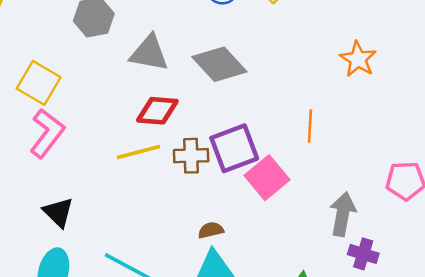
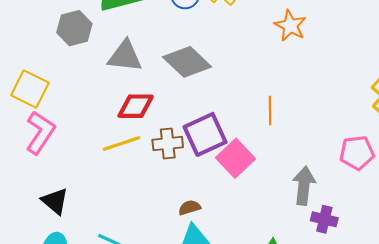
orange star: (358, 59) -> (290, 26), moved

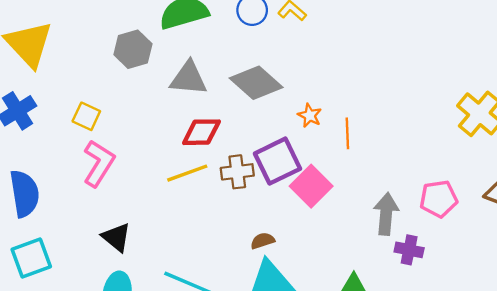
orange star: (290, 26) -> (310, 116), moved, size x0.7
yellow square: (30, 89) -> (86, 116), size x0.7
pink pentagon: (357, 153) -> (439, 199), moved

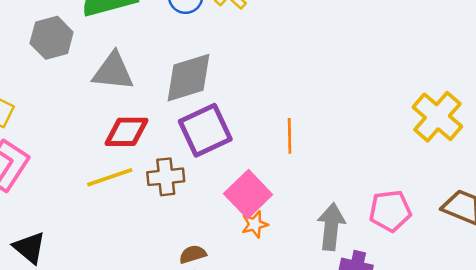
gray diamond: (256, 83) -> (189, 78), turned -60
orange star: (310, 116) -> (255, 224), moved, turned 30
purple square: (278, 161) -> (205, 130), moved

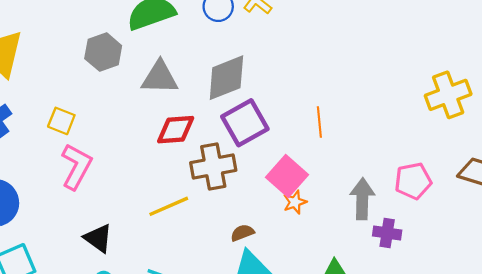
yellow cross: (437, 117) -> (448, 95), turned 33
yellow line: (110, 177) -> (169, 206), moved
brown cross: (166, 177) -> (213, 167), size x1.4

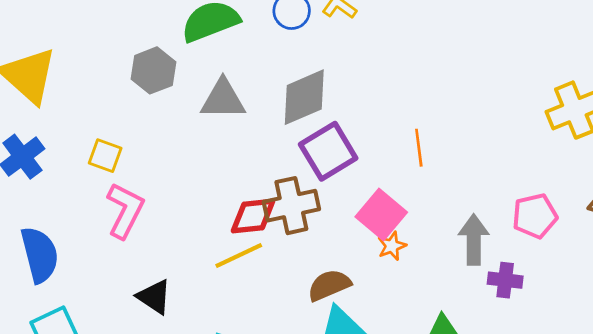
red diamond: (176, 130) -> (253, 216), moved
brown semicircle: (242, 233) -> (329, 285), size x1.5

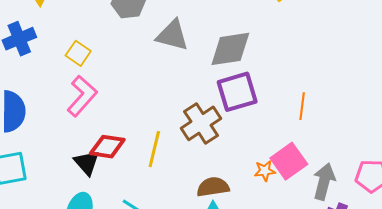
brown cross: (291, 206) -> (201, 123), turned -36
pink square: (381, 215) -> (289, 161), moved
red diamond: (253, 216) -> (107, 147), moved
yellow line: (239, 256) -> (154, 149), turned -66

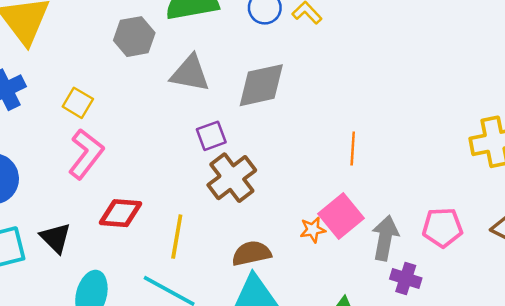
purple square: (237, 92) -> (211, 136), moved, size x0.6
yellow line: (154, 149) -> (177, 237), moved
black triangle: (87, 163) -> (56, 238), moved

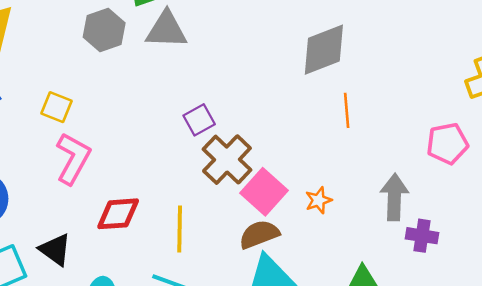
gray triangle: (190, 73) -> (166, 30), moved
gray diamond: (261, 85) -> (324, 50), moved
pink square: (341, 216) -> (264, 192), moved
pink pentagon: (442, 227) -> (447, 144), moved

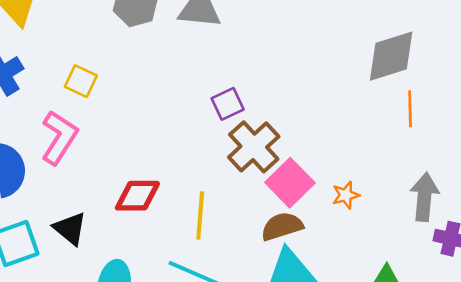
gray diamond: (324, 50) -> (391, 56), moved
orange line: (347, 110) -> (410, 109), moved
pink L-shape: (73, 158) -> (59, 137), moved

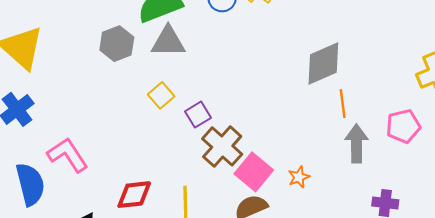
yellow square: (81, 81) -> (161, 95), moved, turned 30
pink L-shape: (59, 137) -> (68, 155), turned -60
gray arrow: (424, 197) -> (357, 143), moved

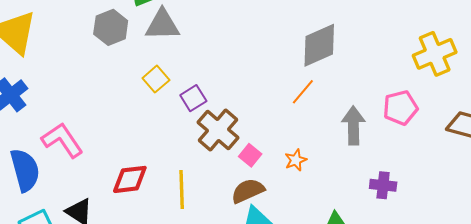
orange line: (343, 104) -> (303, 92), moved, turned 48
pink square: (254, 172) -> (250, 155), size x0.6

